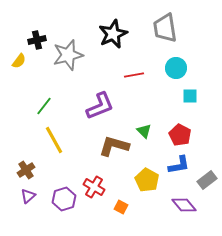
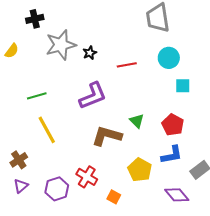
black star: (113, 34) -> (90, 53), moved, size x0.5
black cross: (37, 40) -> (35, 19), moved
green line: (44, 106) -> (37, 96), turned 36

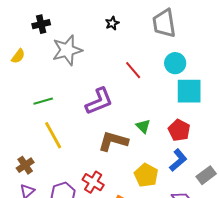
black star: (90, 53) -> (112, 23), moved
red line: (127, 65) -> (133, 70), turned 60
cyan square: (183, 86) -> (189, 91), size x1.8
blue L-shape: (172, 155) -> (178, 160), turned -30

